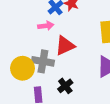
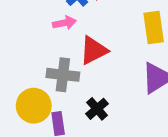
yellow circle: (22, 68) -> (34, 106), moved

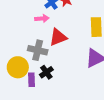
black cross: (97, 109) -> (46, 72), moved

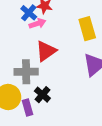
pink arrow: (42, 18) -> (37, 24), moved

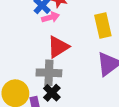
gray cross: (26, 72) -> (49, 73), moved

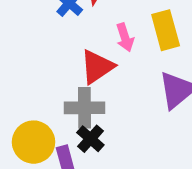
pink arrow: (51, 17) -> (125, 37), moved, turned 90

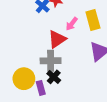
pink arrow: (125, 37) -> (72, 24), turned 56

